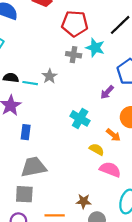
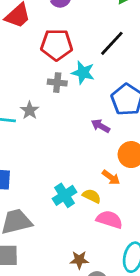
purple arrow: (107, 92) -> (101, 126), turned 80
cyan cross: (80, 118) -> (64, 195), moved, turned 30

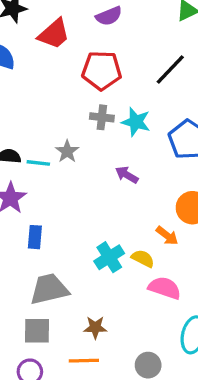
cyan star: (83, 73) -> (136, 122), moved
purple arrow: (101, 126) -> (127, 175), moved
brown star: (79, 260) -> (95, 327), moved

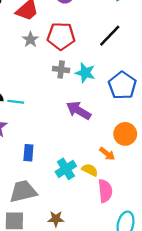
gray star: (67, 151) -> (30, 39), moved
purple arrow: (127, 175) -> (79, 110), size x1.5
blue rectangle: (35, 237) -> (28, 153), moved
pink semicircle: (165, 288) -> (105, 191), turned 65

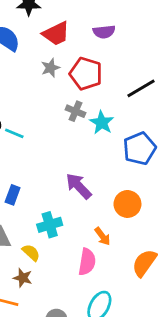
purple arrow: (79, 110) -> (79, 186), moved
orange arrow: (107, 154) -> (102, 236), moved
yellow semicircle: (90, 170) -> (31, 253), moved

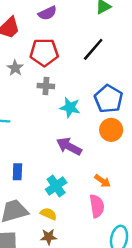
gray star: (50, 68) -> (15, 68), moved
cyan star: (102, 123) -> (70, 107), moved
orange circle: (127, 204) -> (111, 130), moved

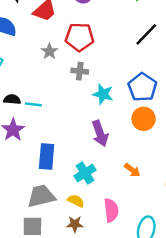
black line: (93, 49) -> (146, 34), moved
purple arrow: (69, 146) -> (100, 133), turned -140
blue rectangle: (17, 172) -> (47, 157), size x1.5
pink semicircle: (97, 206) -> (111, 210), moved

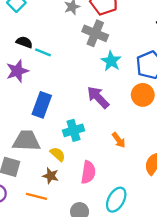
gray cross: (80, 71) -> (95, 33), size x1.5
purple arrow: (100, 133) -> (98, 97), turned 140

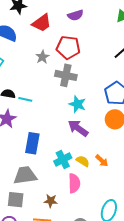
cyan star: (111, 61) -> (77, 104), moved
yellow semicircle: (58, 154) -> (83, 161), moved
pink semicircle: (88, 172) -> (74, 183), moved

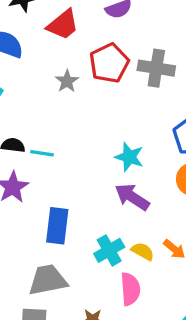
red pentagon: (68, 47) -> (109, 63), turned -30
gray cross: (66, 75) -> (156, 68), moved

